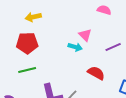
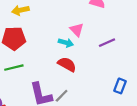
red semicircle: (96, 73) -> (67, 64), moved

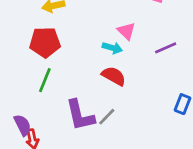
green line: (14, 68) -> (45, 80), turned -54

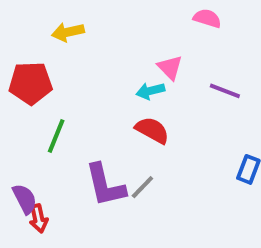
red pentagon: (45, 42) -> (31, 83), moved
cyan arrow: (112, 48) -> (150, 91), turned 150
purple line: (166, 48) -> (225, 91), turned 45

